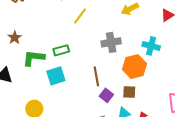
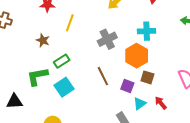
brown star: (15, 38) -> (43, 40), moved
brown square: (129, 92) -> (147, 77), moved, turned 32
purple square: (106, 95) -> (127, 86), moved

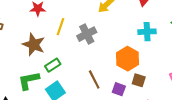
cyan cross: (147, 31) -> (147, 32), moved
gray cross: (107, 39) -> (87, 34), moved
brown star: (43, 40) -> (34, 45), size x1.6

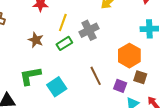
brown star: (34, 45) -> (36, 40), size x0.7
green rectangle: (53, 65) -> (64, 43), moved

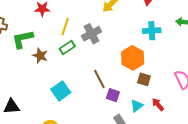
brown star: (36, 40) -> (40, 56), moved
green L-shape: (30, 76) -> (23, 39), moved
purple square: (120, 86) -> (113, 95), moved

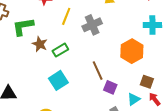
green rectangle: (67, 47) -> (60, 50), moved
brown square: (144, 79) -> (147, 82), moved

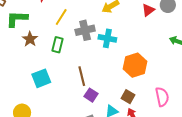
cyan cross: (152, 25) -> (107, 38), moved
green rectangle: (60, 50) -> (58, 45), moved, turned -56
orange hexagon: (132, 51) -> (135, 65), moved

